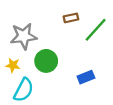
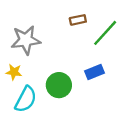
green circle: (46, 61) -> (59, 85), moved
blue rectangle: (86, 77) -> (94, 72), moved

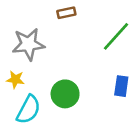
brown rectangle: (78, 20) -> (66, 13), moved
blue rectangle: (94, 72) -> (121, 86), moved, turned -60

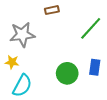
green circle: (65, 94) -> (67, 73), moved

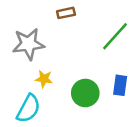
yellow star: (12, 62) -> (44, 79), moved

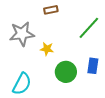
yellow star: (44, 79) -> (47, 49), moved

